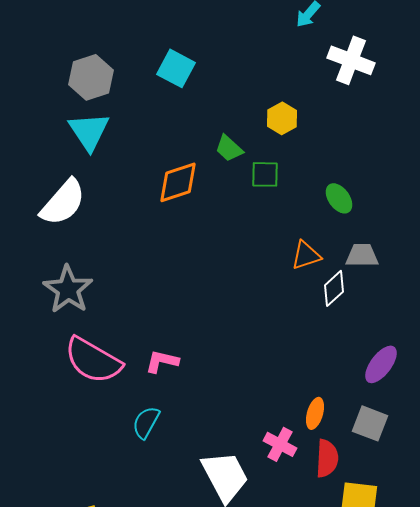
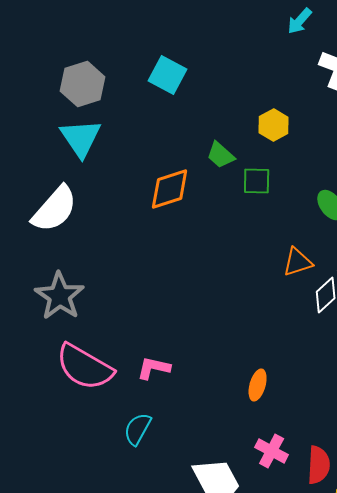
orange ellipse: (315, 413) -> (258, 385), moved

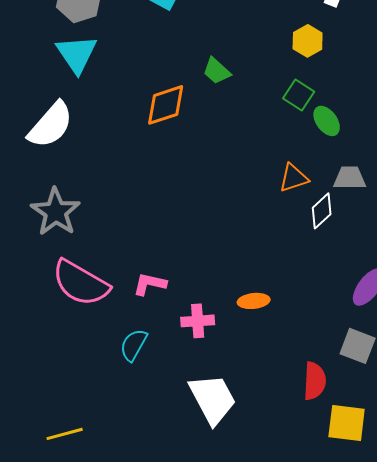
yellow hexagon: (274, 125) -> (308, 41), moved
green square: (257, 181) -> (299, 95), moved, turned 32
orange ellipse: (258, 385) -> (254, 301), turned 68
pink cross: (272, 451) -> (198, 321), moved, turned -32

